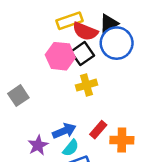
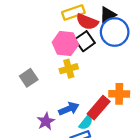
yellow cross: (86, 85) -> (69, 69), moved
red rectangle: (98, 130) -> (99, 108), size x1.5
orange cross: (122, 140) -> (119, 94), moved
cyan semicircle: (71, 148) -> (86, 123), moved

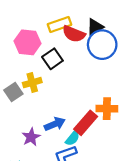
black square: (85, 41) -> (52, 59), moved
pink hexagon: (65, 43) -> (28, 42), moved
yellow cross: (69, 69) -> (32, 83), moved

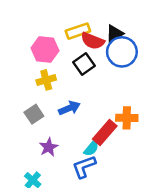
black square: (52, 59) -> (84, 64), moved
yellow cross: (32, 83) -> (46, 80), moved
gray square: (13, 92) -> (34, 114), moved
blue arrow: (55, 124) -> (69, 108), moved

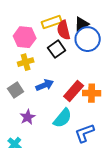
red semicircle: (93, 41) -> (64, 30), turned 54
red rectangle: (105, 132) -> (74, 91), moved
cyan semicircle: (91, 148) -> (63, 118), size x1.5
blue L-shape: (84, 167) -> (85, 133), moved

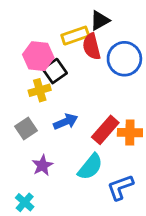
black triangle: (82, 24) -> (100, 21), moved
black square: (57, 49) -> (55, 71), moved

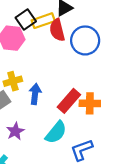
black square: (55, 71) -> (26, 19), moved
yellow cross: (40, 90) -> (13, 81), moved
blue arrow: (66, 122) -> (35, 94), turned -60

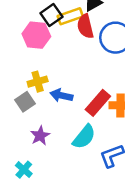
blue arrow: (35, 94) -> (61, 95), turned -84

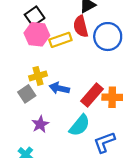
black square: (51, 15) -> (35, 16), moved
yellow rectangle: (70, 16) -> (60, 40), moved

